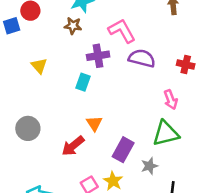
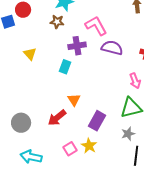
gray circle: (28, 128) -> (21, 123), moved
gray star: (149, 166) -> (128, 134), moved

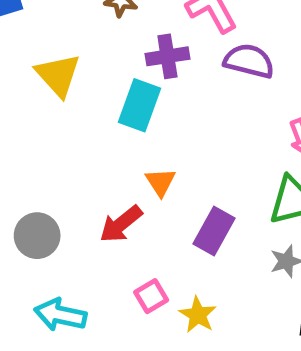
yellow triangle: (30, 54) -> (58, 75), size x1.5
cyan rectangle: (65, 67) -> (140, 105), size x1.5
yellow star: (89, 146) -> (198, 315), moved

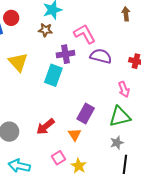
orange triangle: (160, 182) -> (75, 135), moved
purple rectangle: (214, 231) -> (86, 113), moved

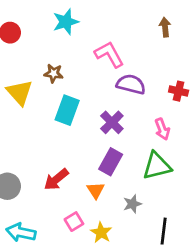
brown star: (45, 30) -> (54, 73), moved
purple cross: (66, 54) -> (112, 122), moved, turned -36
gray star: (117, 143) -> (132, 204), moved

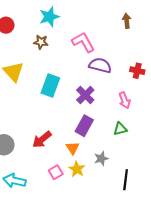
brown star: (54, 73) -> (41, 42), moved
green triangle: (157, 166) -> (120, 129), size x0.6
yellow star: (101, 232) -> (77, 169), moved

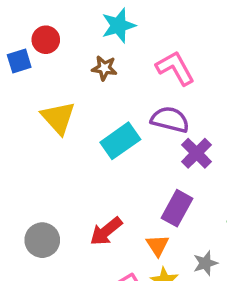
purple semicircle: (100, 65) -> (170, 120), moved
cyan rectangle: (50, 85) -> (120, 141), turned 35
purple cross: (85, 95) -> (197, 153), moved

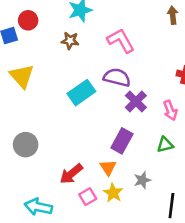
yellow triangle: (58, 118) -> (22, 76), moved
red arrow: (106, 231) -> (71, 174), moved
gray circle: (42, 240) -> (26, 145), moved

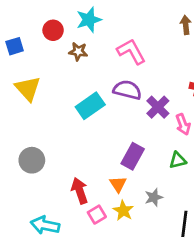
red circle: (28, 20) -> (53, 30), moved
purple cross: (136, 101) -> (158, 107), moved
red arrow: (71, 174) -> (80, 191), turned 110

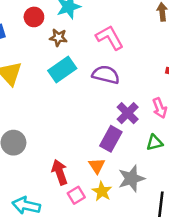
cyan rectangle: (90, 106) -> (62, 70), moved
purple cross: (158, 107) -> (128, 113), moved
gray star: (154, 197) -> (131, 179), size x1.5

